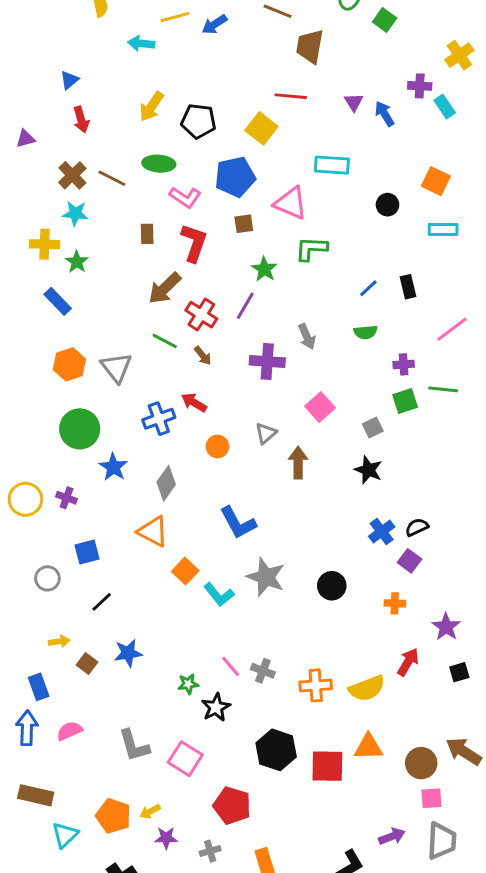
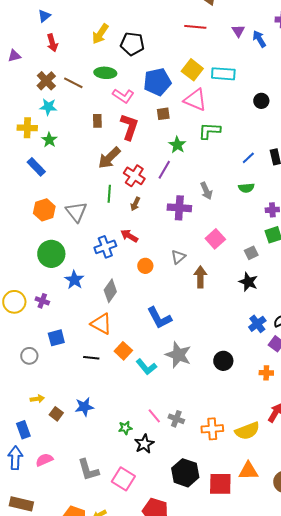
yellow square: (261, 128) -> (192, 70), moved
green line: (165, 341) -> (109, 194), turned 66
brown arrow: (203, 356) -> (135, 204), turned 64
black line: (102, 602) -> (91, 358), moved, turned 49

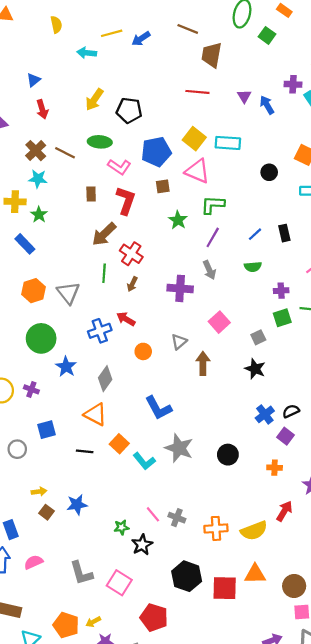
purple line: (164, 170) -> (213, 237), moved
yellow arrow: (37, 399) -> (39, 492), moved

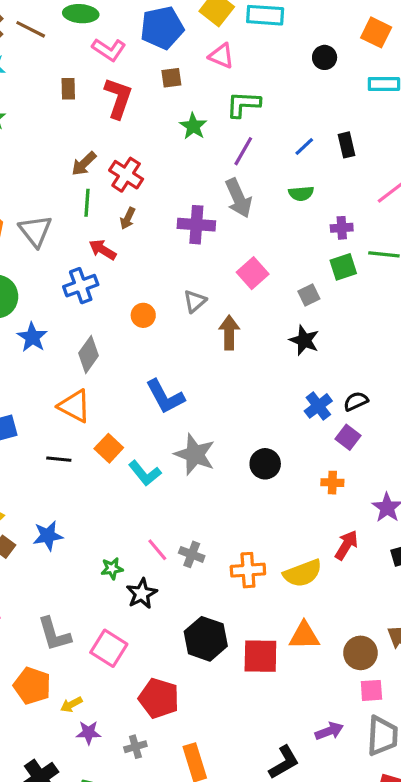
pink triangle: (197, 171) -> (221, 56), size x0.7
brown arrow: (104, 234) -> (84, 164), moved, size x0.7
gray arrow: (209, 270) -> (239, 198), size x1.4
red arrow: (126, 319) -> (103, 250), moved
orange pentagon: (66, 625) -> (32, 686), moved

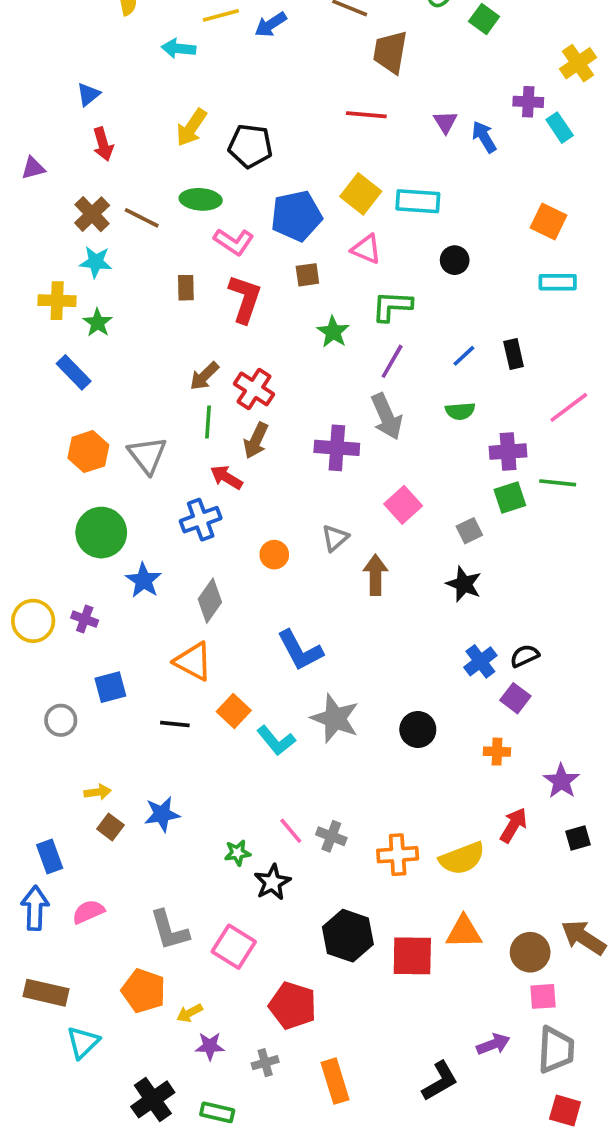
black circle: (325, 57) -> (455, 260), moved
brown arrow: (128, 218) -> (256, 440), size x1.4
purple cross: (342, 228) -> (508, 452), size x1.4

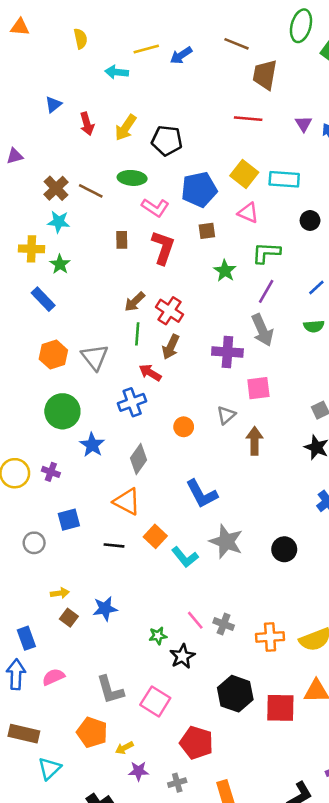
red arrow: (103, 144) -> (87, 124), moved
pink square: (403, 505) -> (258, 388), moved, turned 35

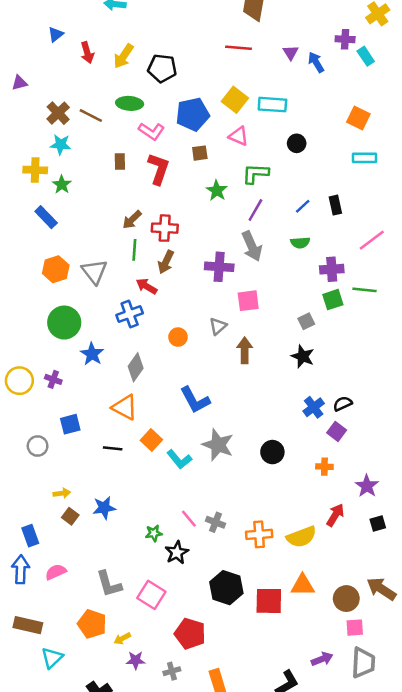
red cross: (169, 311) -> (165, 228), turned -30

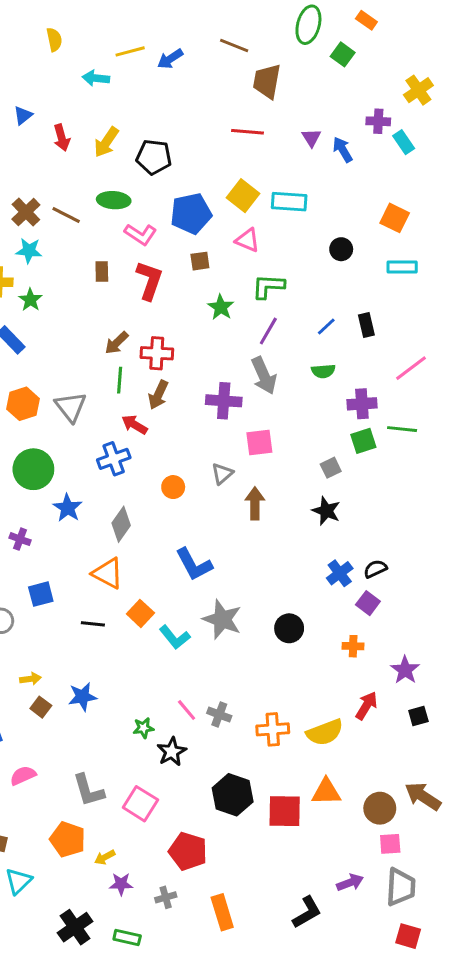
black circle: (297, 143) -> (341, 249), moved

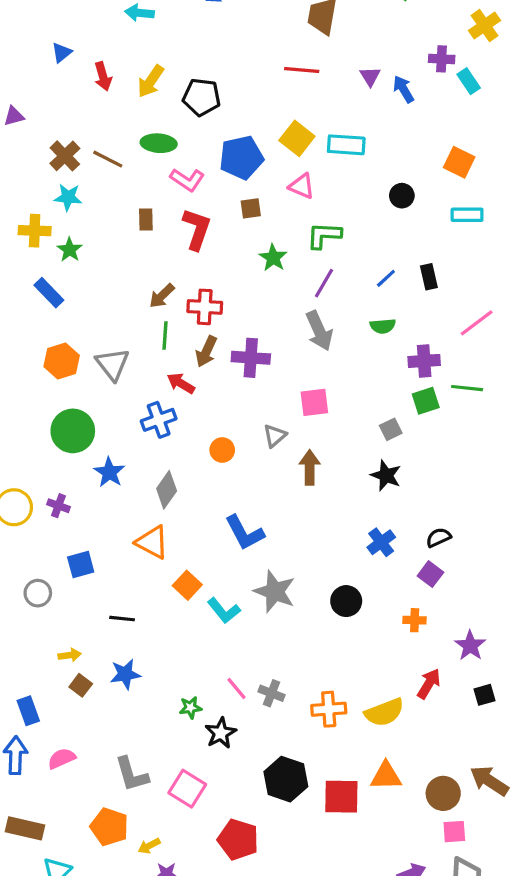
purple cross: (224, 401) -> (251, 358), moved
blue cross: (340, 573) -> (381, 542), moved
black line: (93, 624) -> (122, 619), moved

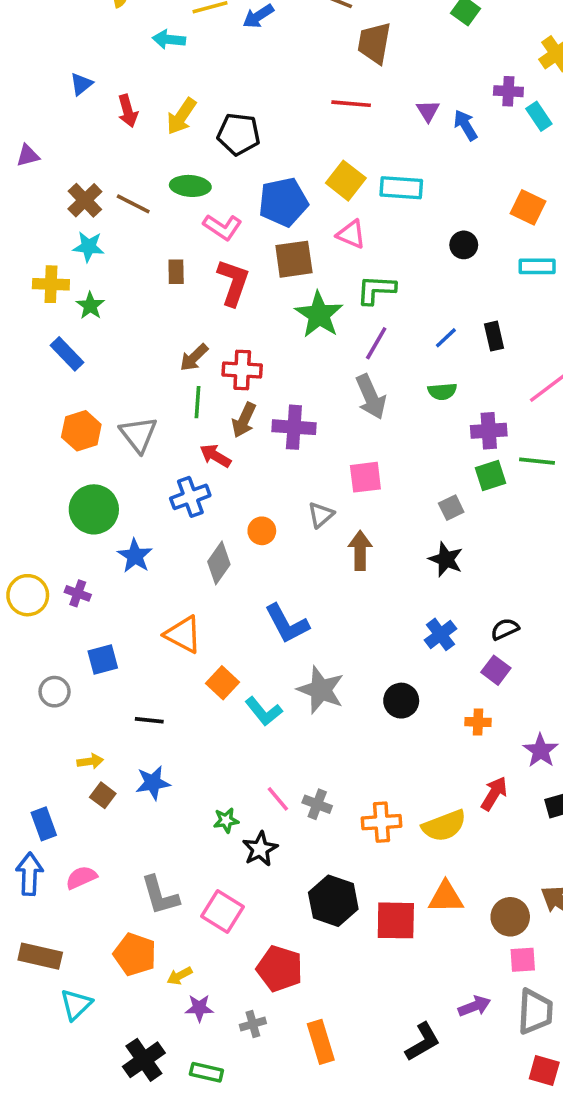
brown square: (251, 208) -> (294, 259), size x1.6
green star: (273, 258) -> (319, 315), size x1.5
gray diamond: (167, 490) -> (219, 563), moved

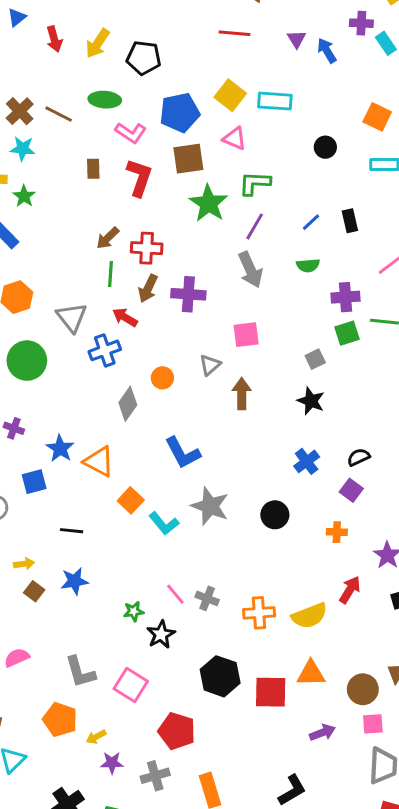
gray triangle: (139, 434) -> (72, 317), moved
blue star: (135, 556) -> (60, 448), moved
purple arrow: (474, 1006) -> (322, 733), moved
gray cross: (253, 1024) -> (155, 776), size x1.4

